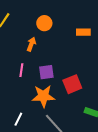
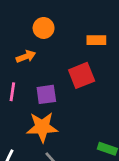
orange arrow: (31, 44) -> (26, 56), turned 48
red square: (72, 84) -> (82, 75), moved

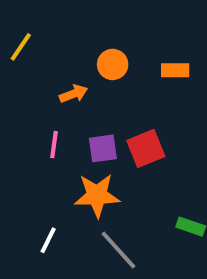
orange circle: (44, 28) -> (113, 64), moved
red square: (82, 75) -> (146, 148), moved

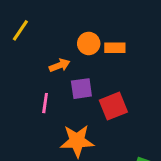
orange rectangle: (175, 70) -> (115, 48), moved
purple square: (103, 148) -> (81, 89), moved

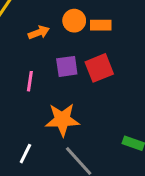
orange arrow: (60, 65) -> (39, 32), moved
red square: (113, 106) -> (99, 68), moved

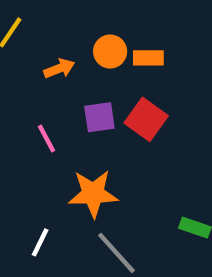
red square: (99, 68) -> (146, 119), turned -32
pink line: (30, 81) -> (46, 138), turned -36

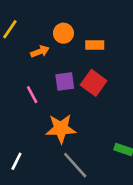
orange circle: (110, 52) -> (63, 33), moved
white line: (40, 242) -> (16, 161), moved

